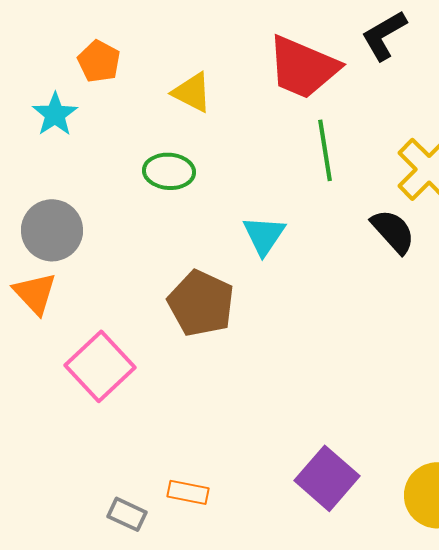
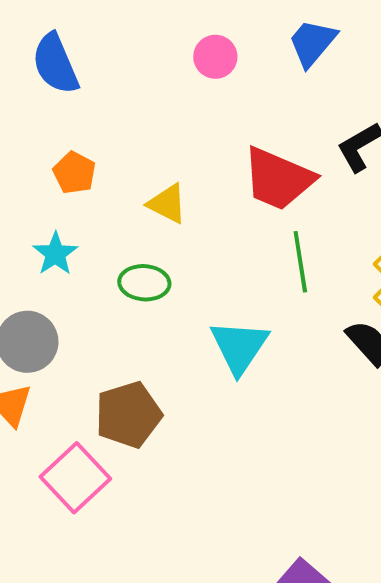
cyan star: (55, 114) -> (55, 254), moved
cyan triangle: (264, 235) -> (239, 347), size x1.4
brown pentagon: (201, 303) -> (128, 415), moved, turned 30

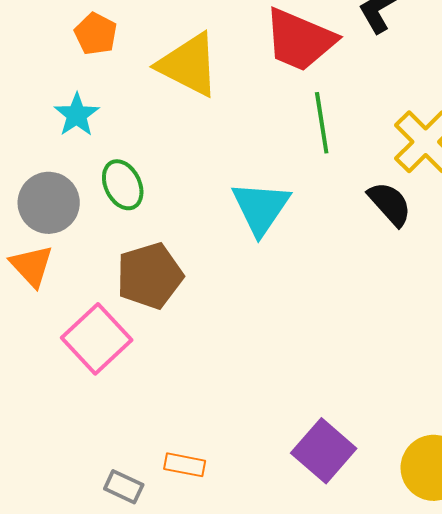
yellow triangle: (167, 204) -> (189, 65), size x1.6
green ellipse: (144, 283) -> (123, 185), moved, turned 60

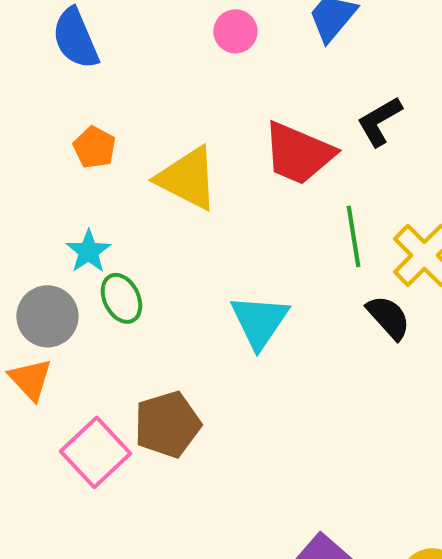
cyan star: (77, 115) -> (88, 251), moved
green line: (322, 123) -> (353, 236), moved
brown pentagon: (150, 276) -> (167, 424), moved

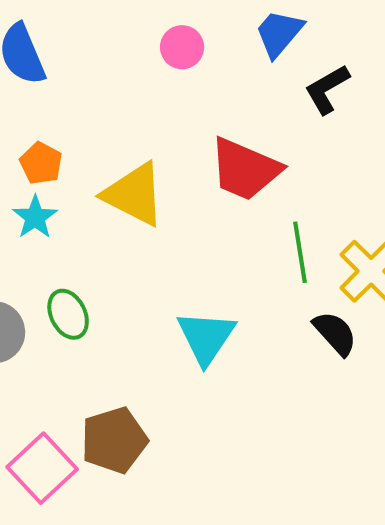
black L-shape: (379, 121) -> (327, 89), moved
cyan star: (88, 251) -> (35, 217), moved

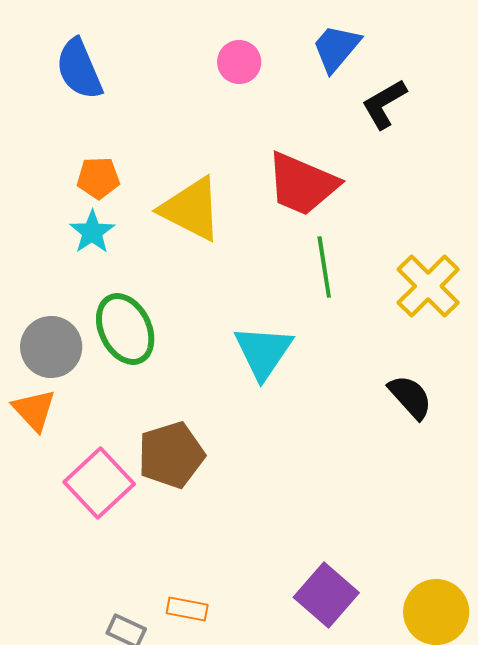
orange pentagon: (41, 163) -> (98, 178), turned -30
green line: (300, 252) -> (324, 267), moved
green ellipse: (68, 314) -> (125, 329), size x1.4
black semicircle: (335, 333) -> (410, 397), moved

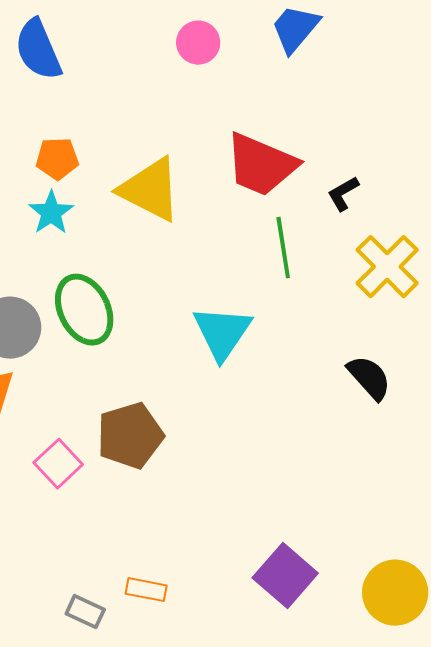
black L-shape: (384, 104) -> (343, 194), moved, size x0.7
pink square: (99, 483) -> (58, 464), size x0.7

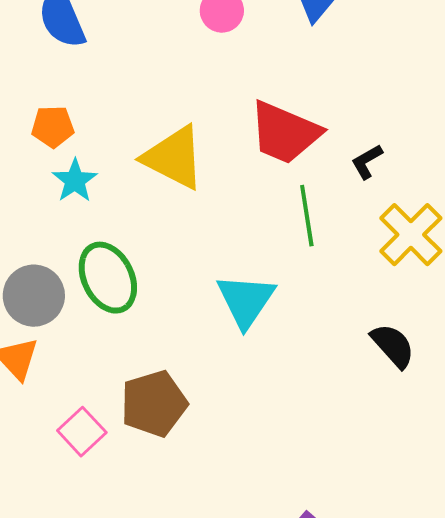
orange pentagon: (57, 159) -> (53, 127), moved

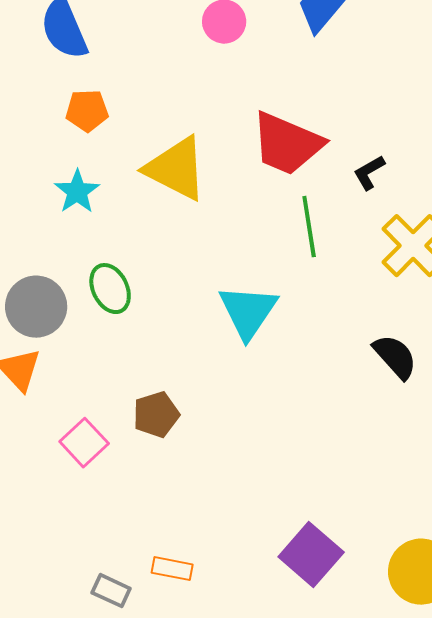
orange pentagon: (53, 127) -> (87, 111), moved
green ellipse: (108, 278) -> (110, 289), size x0.7
brown pentagon: (154, 404) -> (156, 415), size x0.7

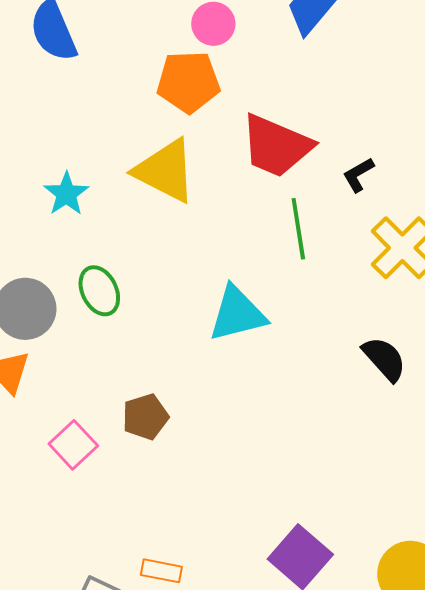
orange pentagon: (87, 111) -> (188, 82), moved, size x1.5
cyan triangle: (248, 312) -> (237, 314), turned 42

